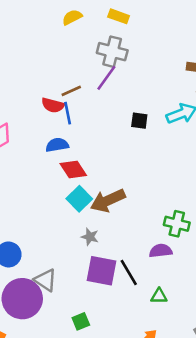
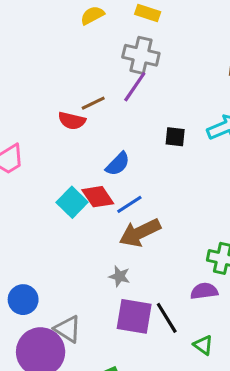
blue line: (68, 113) -> (129, 204), moved, turned 70
blue semicircle: (57, 145) -> (118, 164), moved, turned 145
cyan square: (79, 199) -> (72, 202), moved
green triangle: (159, 296) -> (203, 345), turned 36

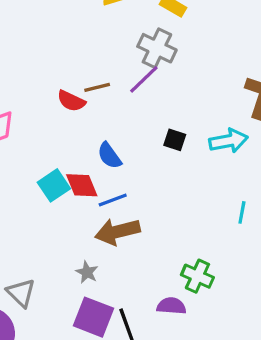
blue semicircle: (118, 164) -> (109, 156), turned 88
gray triangle: (68, 329) -> (21, 293), moved

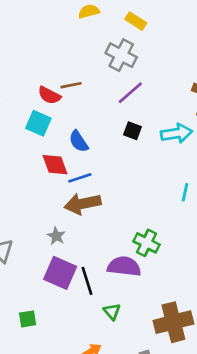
purple line: (144, 79) -> (130, 93), moved
cyan square: (54, 185) -> (38, 123), moved, turned -35
purple semicircle: (171, 306) -> (124, 266), size x1.4

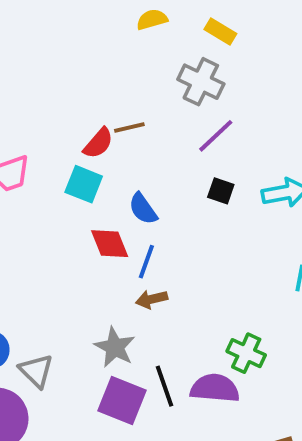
red semicircle: (49, 95) -> (98, 143), turned -75
blue line: (80, 178) -> (146, 262), turned -50
brown arrow: (83, 204) -> (152, 299), size x0.6
gray star: (56, 236) -> (115, 347), size x1.5
black line: (87, 281) -> (165, 386), moved

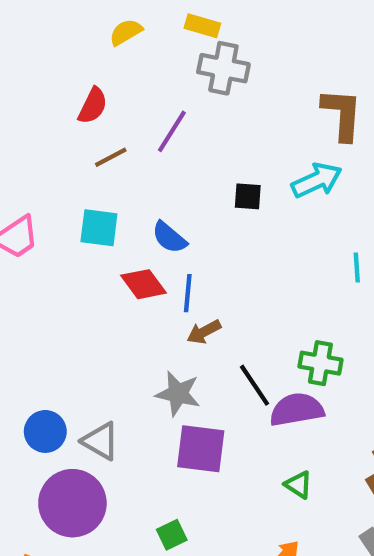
gray cross: (201, 82) -> (223, 68), moved
brown line: (129, 128) -> (111, 157), moved
purple line: (216, 136) -> (172, 131), moved
red semicircle: (98, 143) -> (93, 106), moved
black line: (165, 386) -> (254, 385), moved

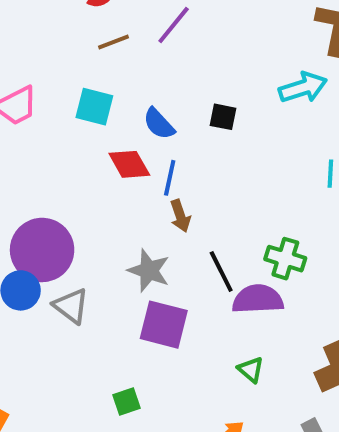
black square: (248, 196) -> (223, 117), moved
brown arrow: (204, 332) -> (180, 216), turned -88
purple circle: (72, 503) -> (42, 250), moved

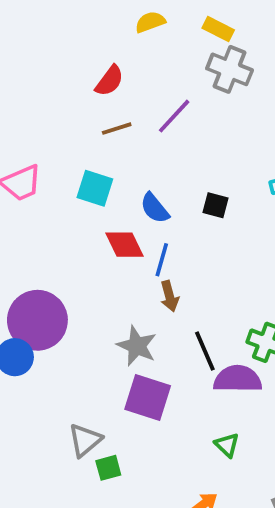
gray triangle: (71, 306) -> (85, 440), moved, turned 39

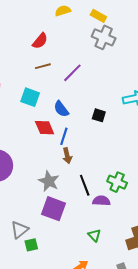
purple line: (174, 116) -> (72, 73), moved
black square: (216, 205) -> (99, 115), moved
purple semicircle: (238, 379) -> (101, 201), size x0.7

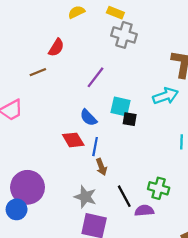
brown line: (43, 66) -> (38, 72), moved
cyan square: (30, 97) -> (120, 107), moved

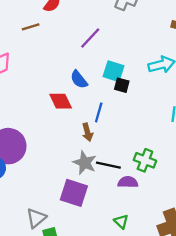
blue line: (95, 147) -> (99, 112), moved
black line: (124, 196) -> (108, 165), turned -55
gray star: (85, 197) -> (85, 163), moved

